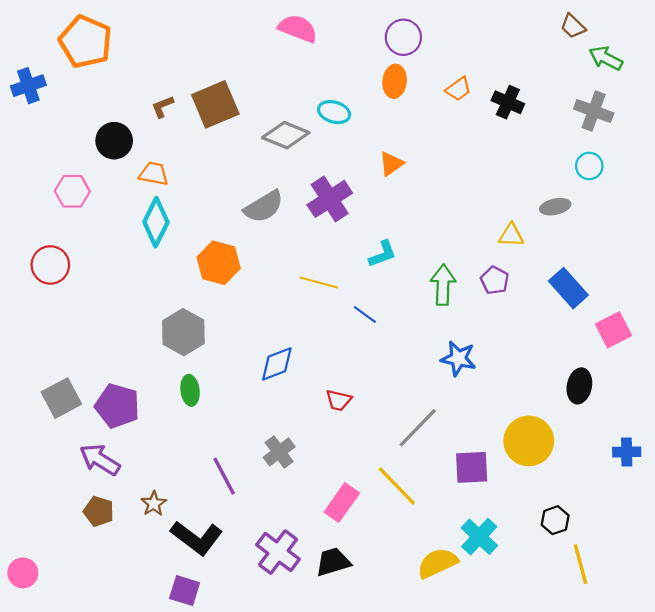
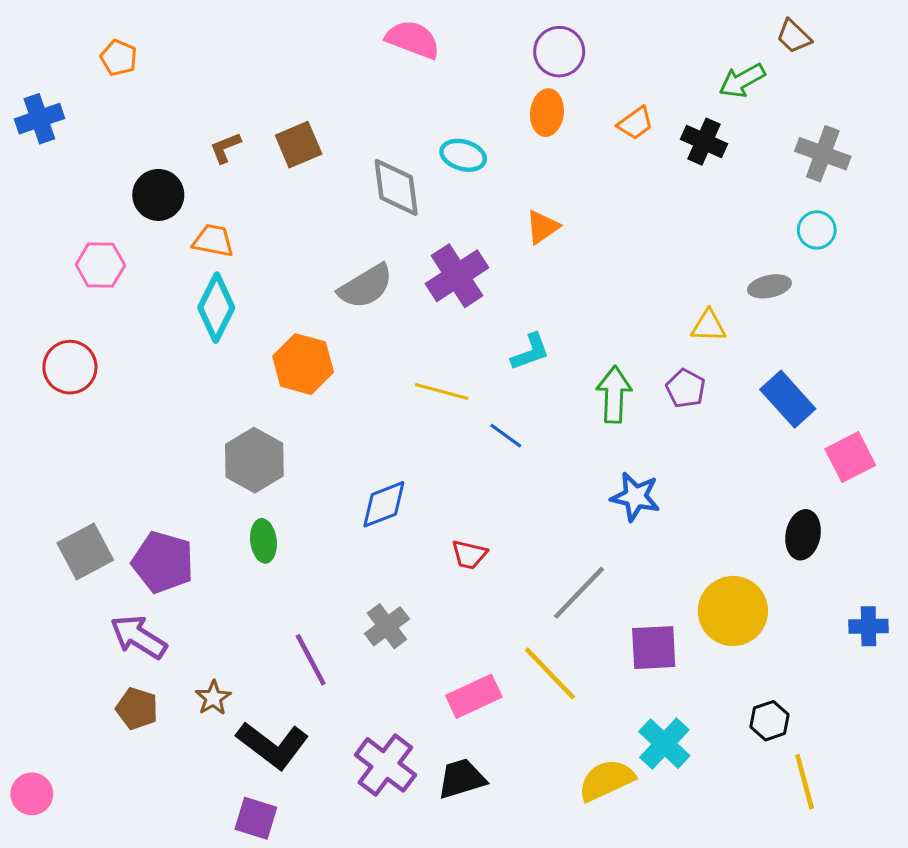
orange pentagon: (86, 42) -> (119, 58), size x0.5
green arrow: (606, 58) -> (742, 81), moved, turned -56
brown square: (215, 104) -> (299, 145), size x0.7
gray diamond: (286, 135) -> (396, 187), turned 60
pink rectangle: (342, 503) -> (474, 696), turned 30

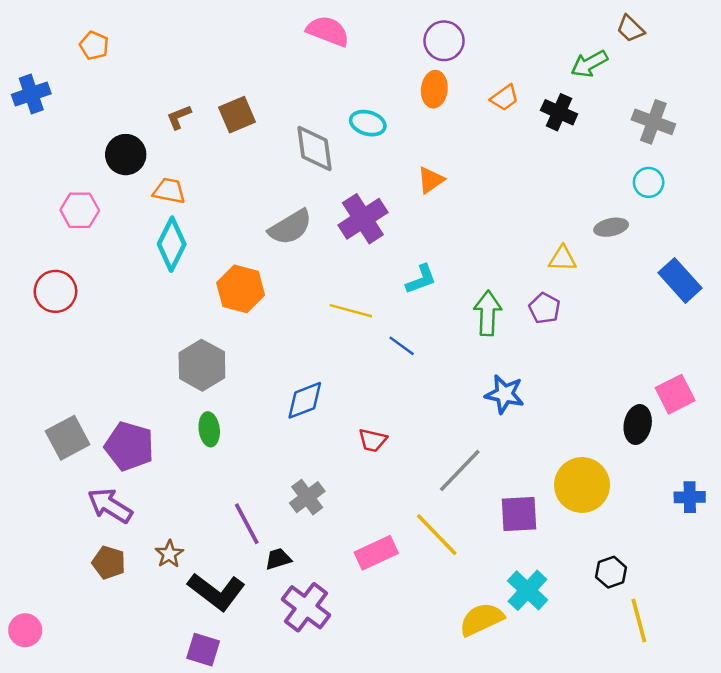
blue rectangle: (788, 399) -> (680, 280), moved
pink square: (850, 457) -> (675, 394), moved
black trapezoid: (462, 779) -> (278, 559), moved, size x0.7

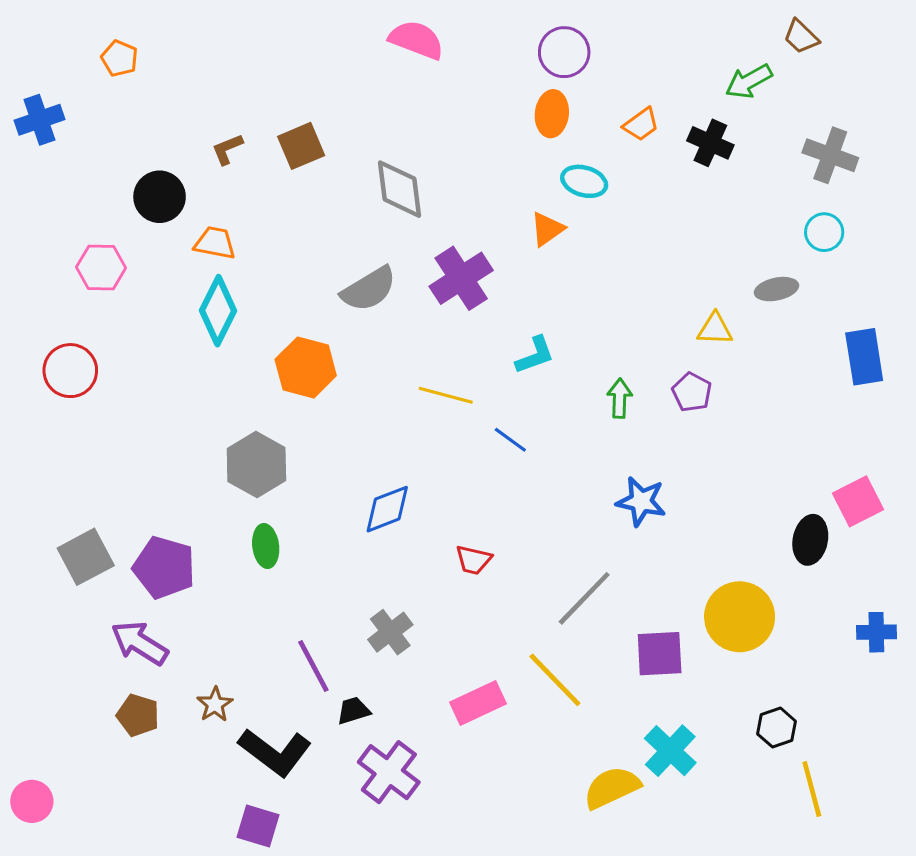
cyan ellipse: (368, 123) -> (584, 181), moved
blue rectangle: (680, 280) -> (864, 357), turned 33
green arrow: (488, 313) -> (620, 398), size x0.7

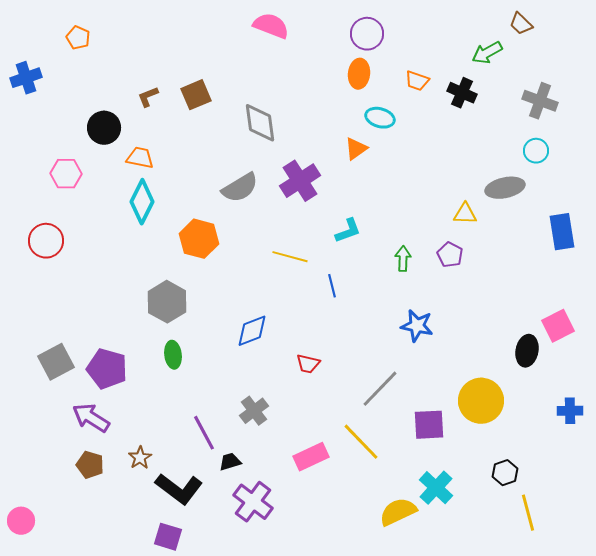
orange trapezoid: (641, 124) -> (417, 81), turned 55
gray ellipse: (776, 289) -> (505, 188), size x1.4
blue line: (510, 440) -> (332, 286), turned 40

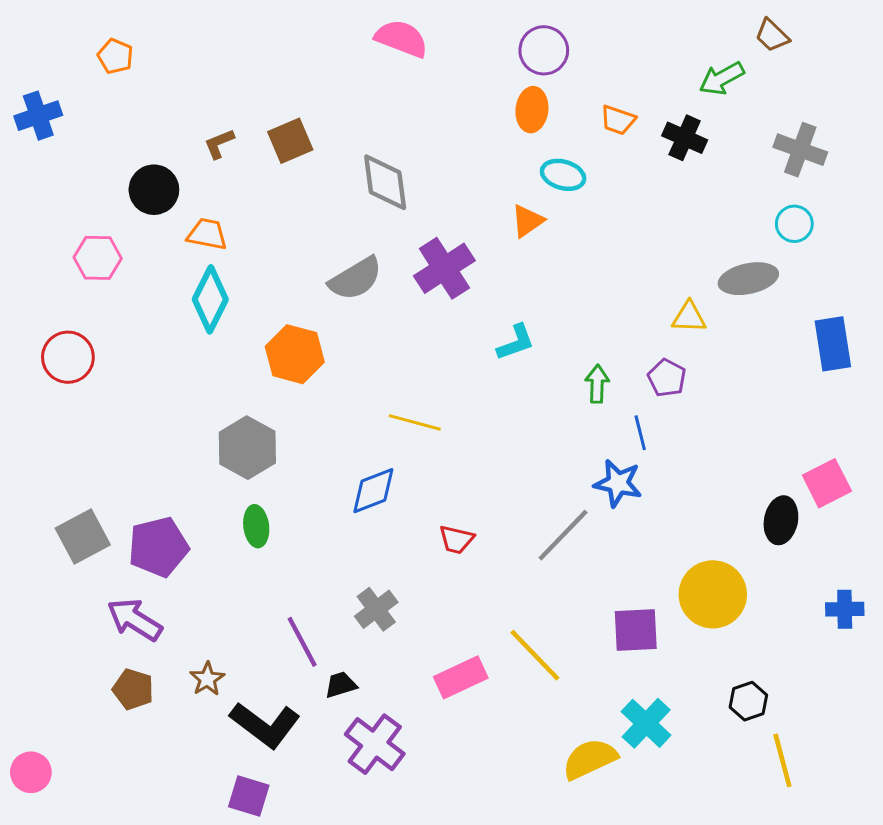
yellow line: (290, 257) -> (415, 422), moved
blue line: (332, 286) -> (640, 433), moved
purple pentagon: (107, 369) -> (158, 547), turned -30
gray line: (380, 389) -> (563, 535), moved

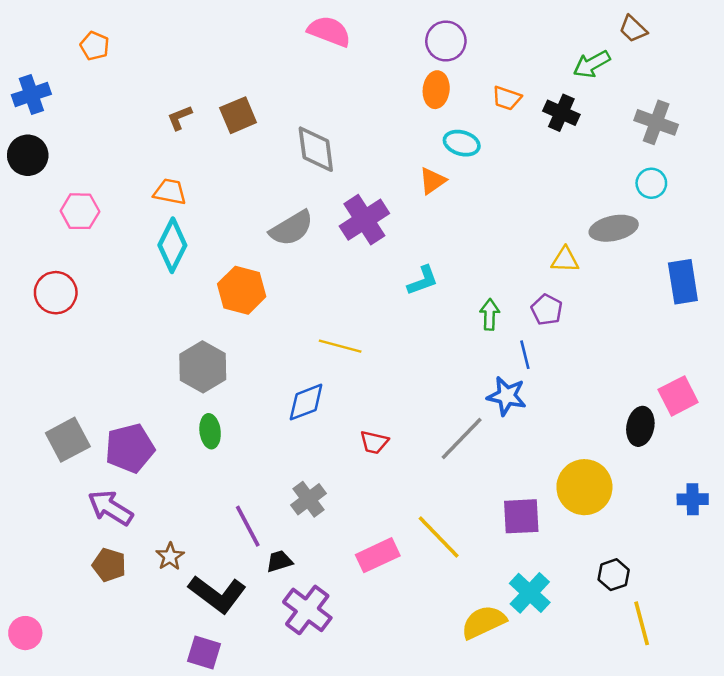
black circle: (154, 190) -> (28, 155), moved

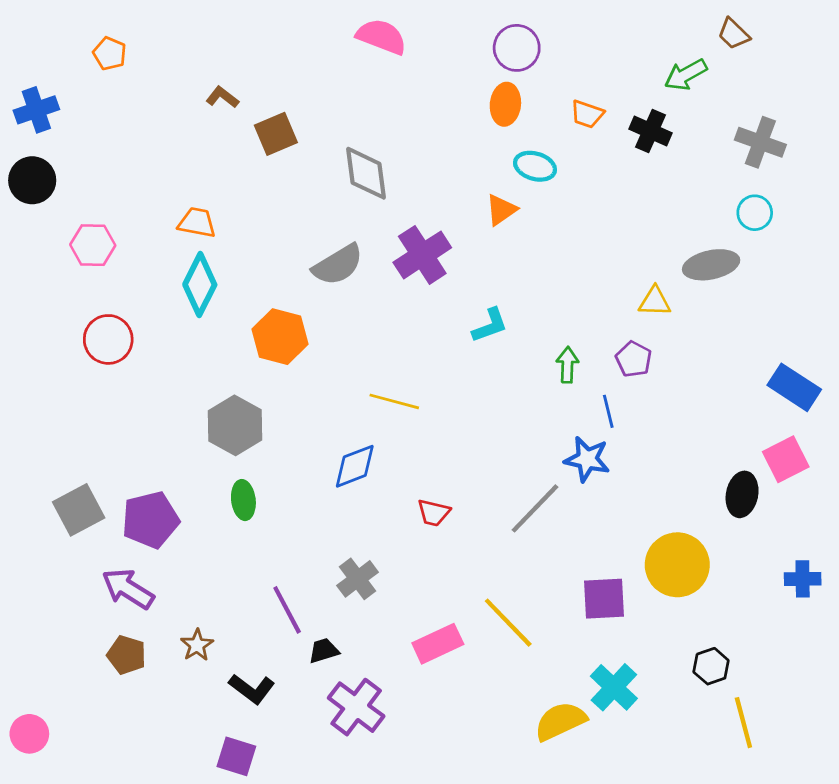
brown L-shape: (180, 118) -> (222, 97), moved, turned 60
blue rectangle: (683, 282) -> (794, 387), moved, turned -48
red circle: (56, 293) -> (108, 339), moved
black L-shape: (217, 594) -> (252, 689), size x0.7

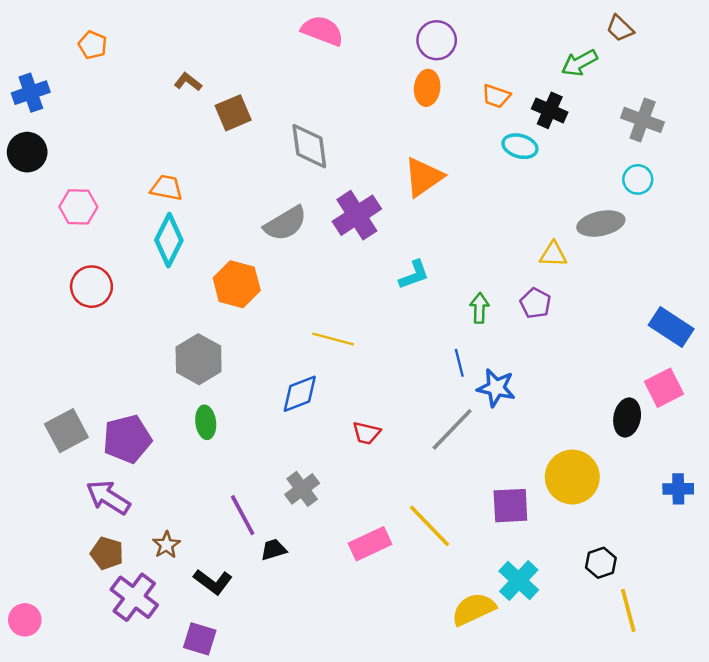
cyan ellipse: (535, 166) -> (520, 146), moved
orange triangle: (501, 210) -> (424, 177), size x1.5
blue line: (608, 411) -> (459, 363), moved
purple cross: (356, 707) -> (134, 597), moved

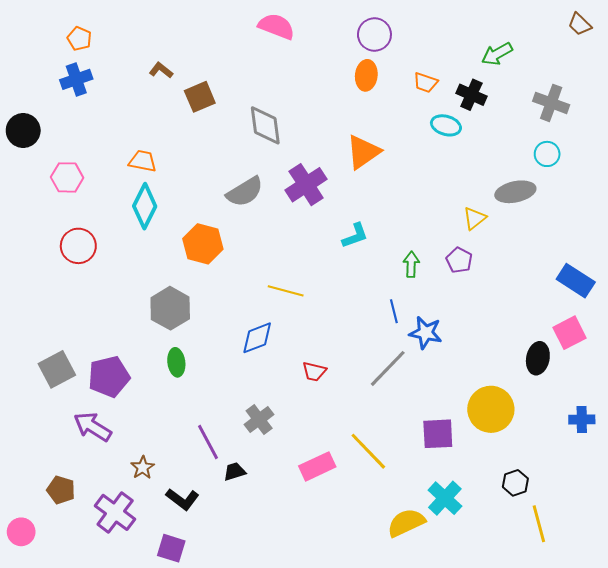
brown trapezoid: (620, 28) -> (580, 24), moved
blue cross: (31, 93) -> (76, 79), moved
yellow triangle: (553, 254) -> (475, 218), turned -40
brown pentagon: (107, 553) -> (61, 490), moved

